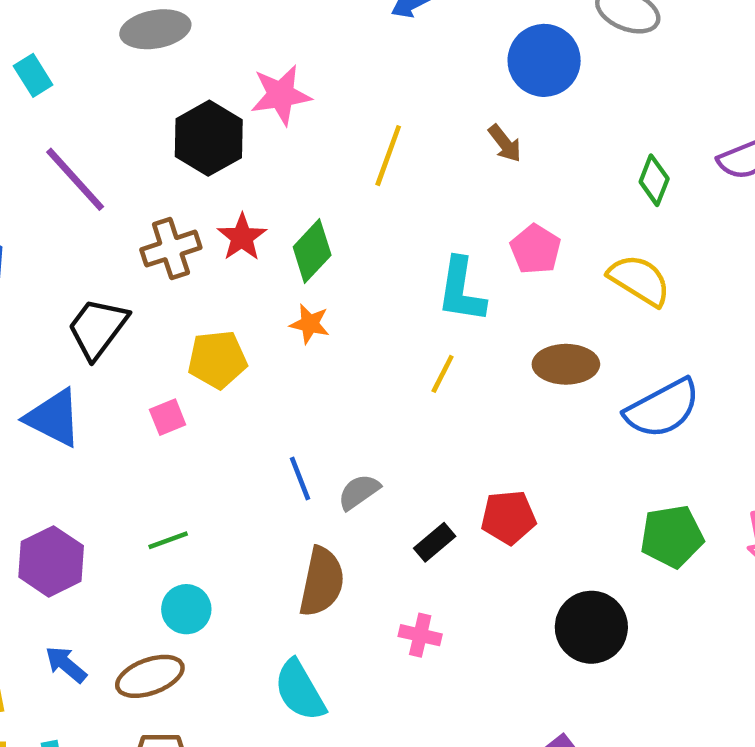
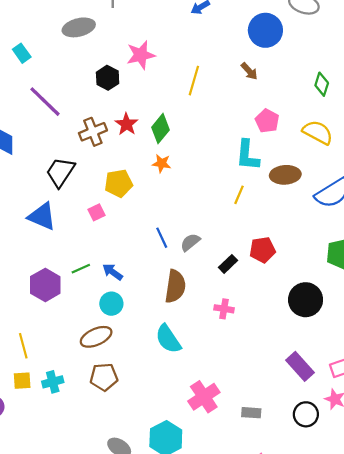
black hexagon: (209, 138) -> (108, 78), size x0.7
cyan L-shape: (461, 290) -> (248, 155), moved
yellow line: (443, 374) -> (239, 195), moved
green line: (168, 540) -> (81, 269), moved
blue arrow: (66, 664) -> (113, 272), moved

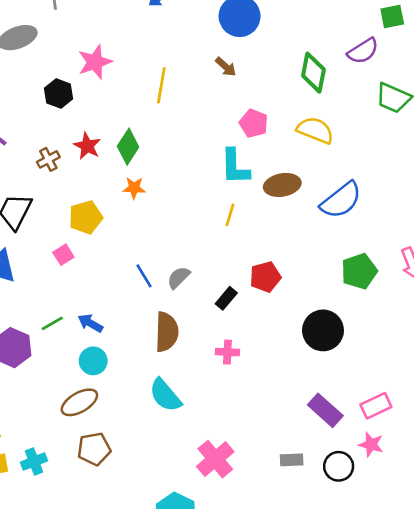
green diamond: (322, 84) -> (313, 73), size x1.4
brown cross: (93, 132) -> (48, 159), size x0.7
gray rectangle: (251, 413) -> (292, 460), moved

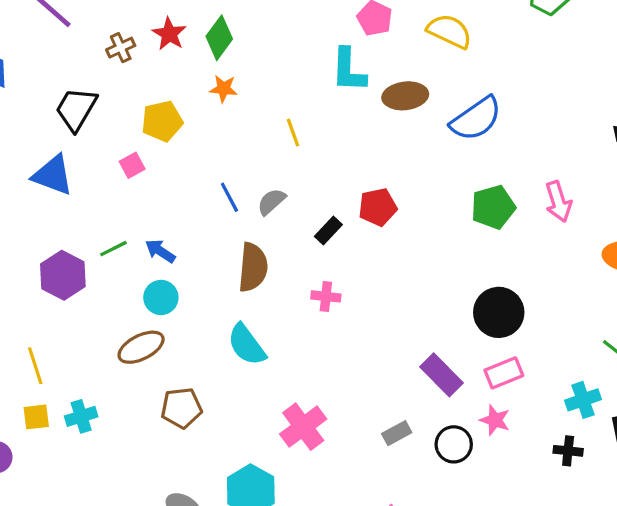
yellow line: (230, 215) -> (293, 133), moved, turned -40
black circle: (323, 330) -> (499, 312), moved
brown pentagon: (94, 449) -> (181, 408), moved
gray rectangle: (292, 460) -> (397, 433), turned -30

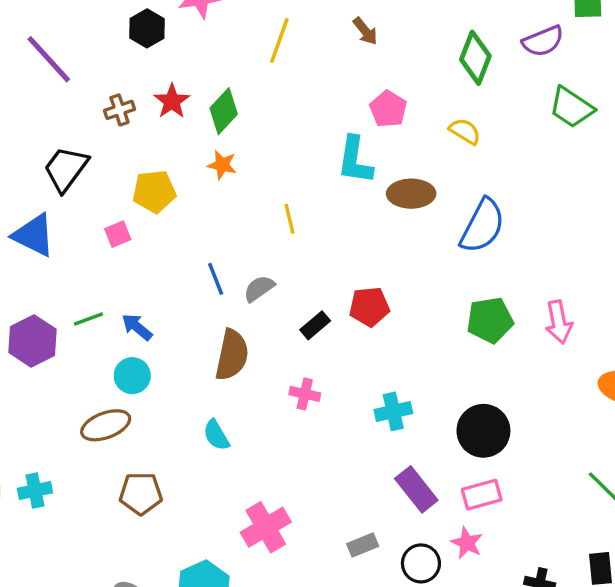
yellow semicircle: (449, 31) -> (465, 131), size x0.7
blue semicircle: (476, 119) -> (482, 226), turned -34
cyan semicircle: (247, 345) -> (216, 435), size x0.7
cyan cross: (583, 400) -> (393, 411), moved

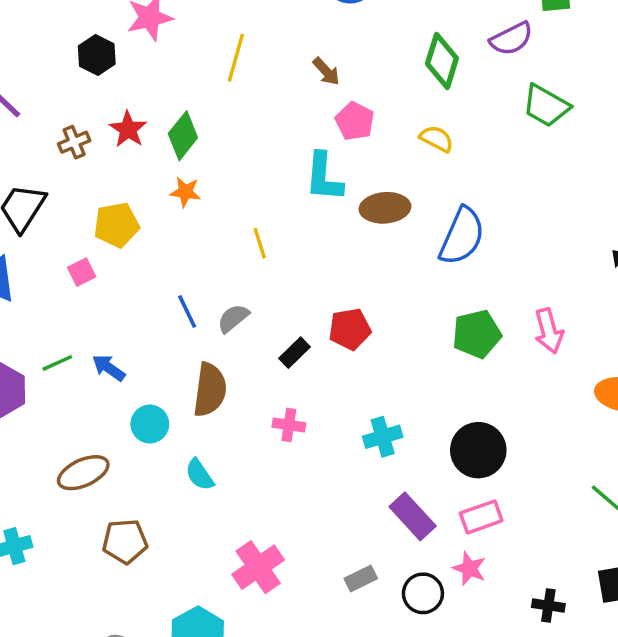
brown arrow: (365, 31) -> (326, 71), moved
cyan circle: (132, 376) -> (150, 424), moved

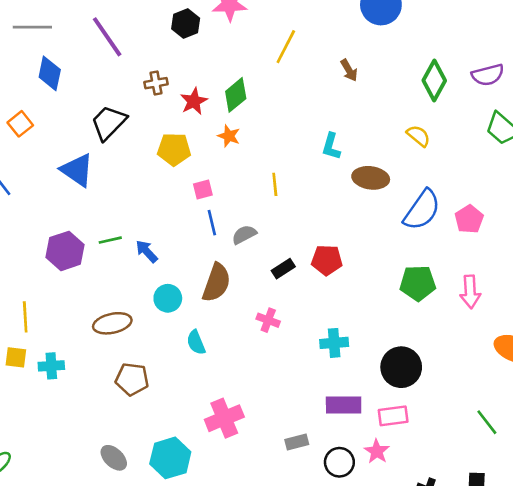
pink pentagon: (355, 121) -> (469, 219), moved
red star: (128, 129) -> (194, 101), moved
cyan L-shape: (324, 177) -> (331, 146), size x0.7
pink square: (82, 272) -> (203, 190), moved
purple rectangle: (413, 516) -> (344, 405), turned -60

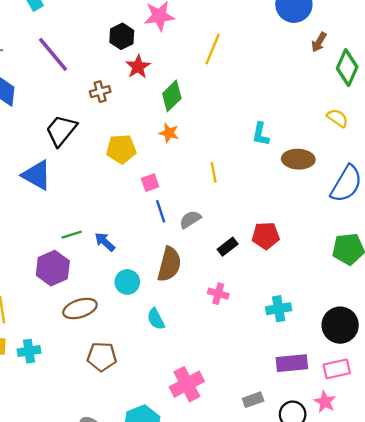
brown arrow: (349, 70) -> (319, 42), moved, turned 66
red star: (194, 101) -> (138, 67), moved
purple hexagon: (65, 251) -> (53, 268), moved

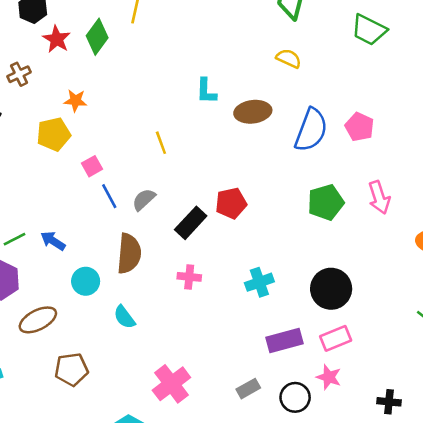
green diamond: (172, 96) -> (97, 37), moved
orange star: (169, 133) -> (75, 101), moved
black rectangle: (228, 247) -> (191, 223), size x1.4

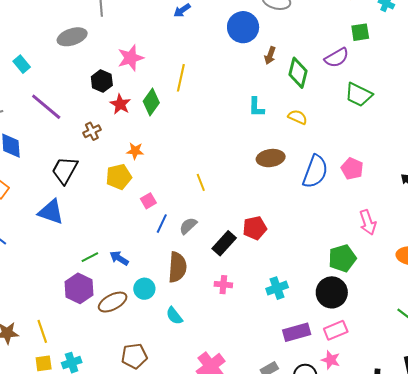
cyan L-shape: (206, 91) -> (256, 107), moved
blue line: (109, 196) -> (162, 224), turned 54
green pentagon: (326, 202) -> (342, 258), moved
brown ellipse: (38, 320) -> (113, 302), moved

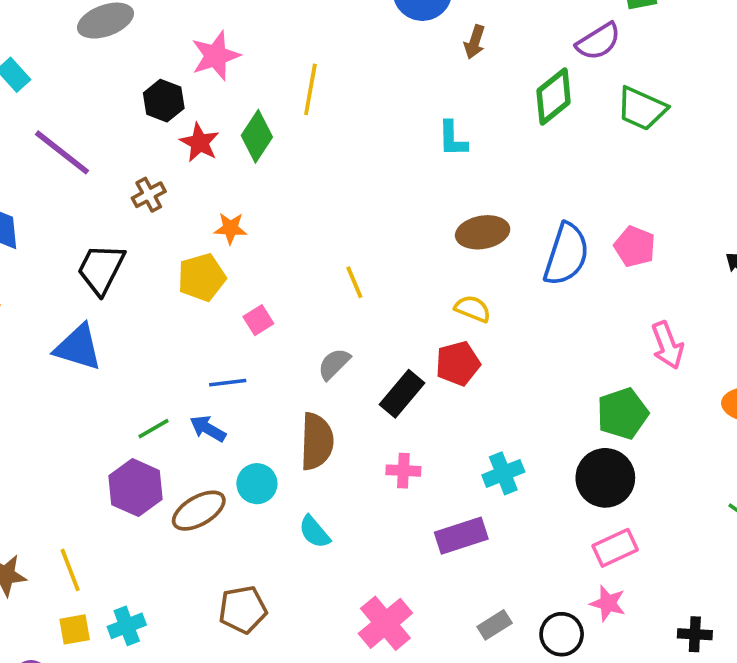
green diamond: (298, 73) -> (554, 97), moved, turned 40
yellow semicircle: (298, 117) -> (473, 309), moved
blue line: (162, 224) -> (228, 383), moved, turned 60
purple rectangle: (297, 332) -> (461, 536), moved

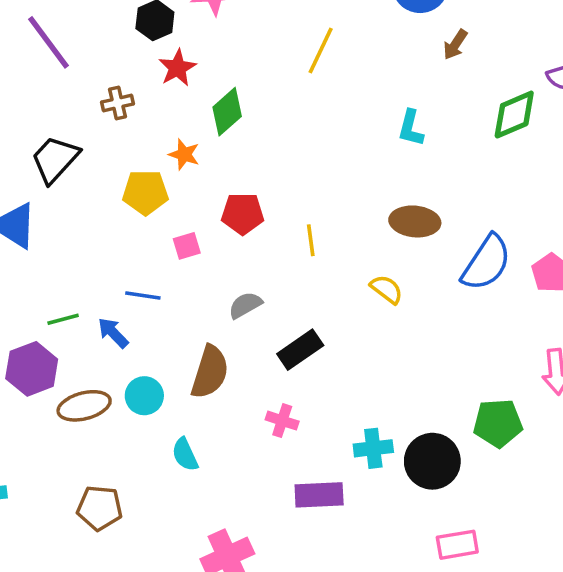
yellow line: (310, 89) -> (321, 50), moved
green diamond: (257, 136) -> (227, 112), moved
yellow line: (354, 282) -> (311, 240), moved
red pentagon: (458, 363) -> (243, 214), moved
black circle: (605, 478) -> (432, 461), moved

